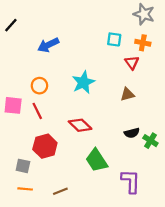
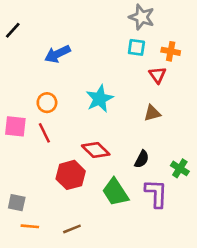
gray star: (144, 14) -> (142, 17), moved
black semicircle: (132, 133) -> (142, 159), moved, turned -48
red hexagon: (45, 146) -> (71, 175), moved
gray square: (23, 166) -> (17, 203), moved
purple L-shape: (131, 181) -> (156, 193), moved

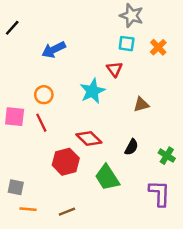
orange cross: (171, 51) -> (158, 47), turned 35
red triangle: (157, 75) -> (114, 69), moved
purple L-shape: (156, 193) -> (159, 193), moved

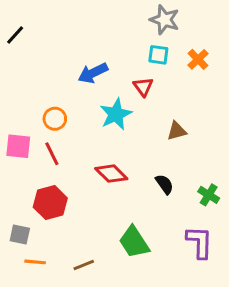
blue arrow: (54, 50) -> (93, 73), moved
black semicircle: (131, 147) -> (165, 184), turned -63
red hexagon: (66, 162) -> (50, 203), moved
green trapezoid: (107, 178) -> (134, 242), moved

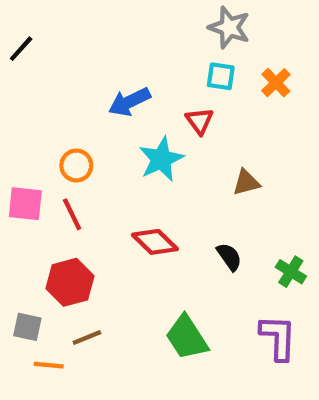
brown line: (84, 265) -> (87, 338), moved

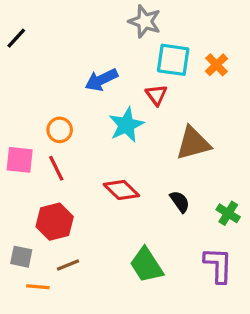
gray star: (229, 27) -> (145, 21), moved
cyan square: (221, 76) -> (173, 60), size x1.5
brown triangle: (246, 182) -> (193, 143), size x1.6

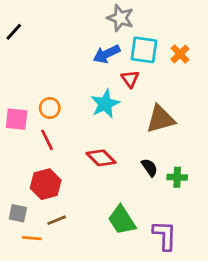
blue arrow: (101, 80) -> (107, 54), moved
pink square: (20, 160) -> (17, 119), moved
green cross: (228, 213) -> (177, 177), moved, turned -30
purple L-shape: (218, 265) -> (165, 235), moved

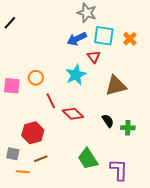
red line: (47, 140) -> (51, 101), moved

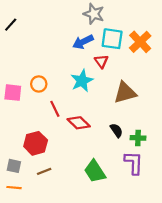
orange cross: (130, 39) -> (140, 42), size x1.5
purple L-shape: (119, 170) -> (134, 163), moved
orange line: (23, 172) -> (14, 188), moved

